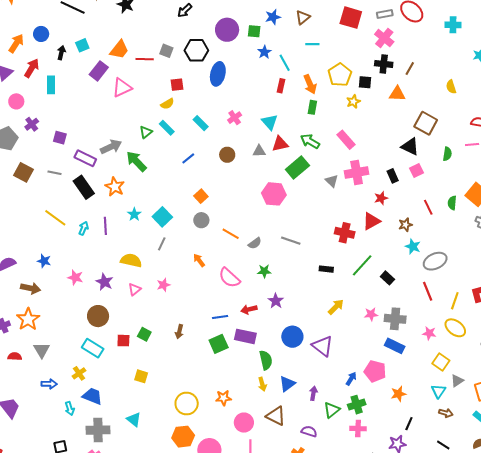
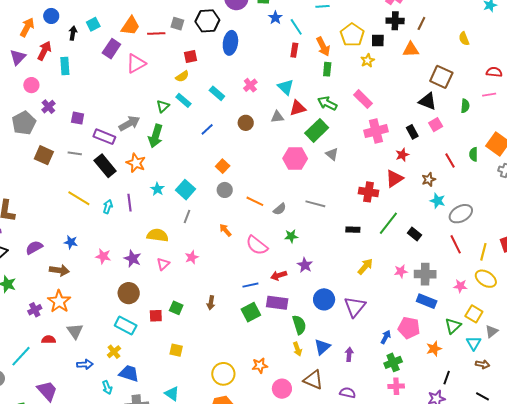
green arrow: (136, 161) -> (156, 136), turned -115
gray triangle: (332, 181) -> (332, 154), moved
purple triangle: (323, 346) -> (355, 307), turned 35
green triangle: (332, 410) -> (453, 326), moved

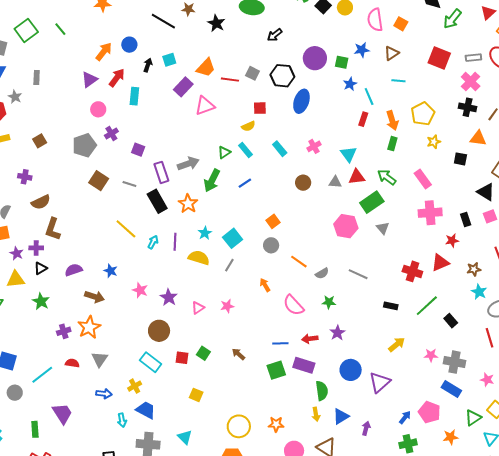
black square: (378, 41) -> (460, 159), moved
blue line: (207, 129) -> (245, 183), moved
purple rectangle: (104, 137) -> (161, 172), turned 40
yellow semicircle: (158, 235) -> (199, 258), moved
brown arrow: (211, 303) -> (238, 354), turned 112

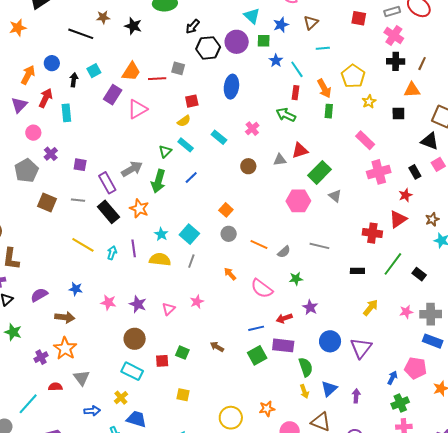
red square: (439, 58) -> (359, 18), size x0.7
black hexagon: (282, 76) -> (208, 48), moved
cyan triangle: (348, 154) -> (252, 16), moved
green arrow: (387, 177) -> (286, 115), moved

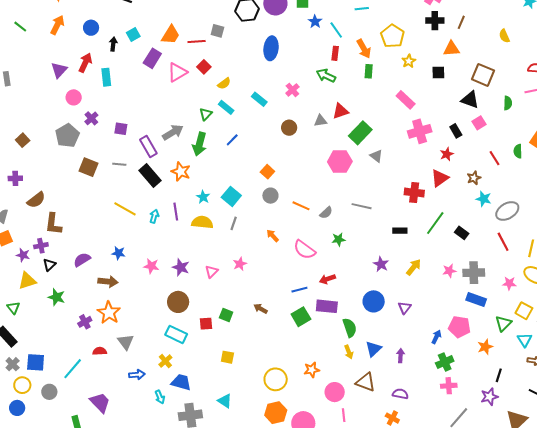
orange arrow: (28, 75) -> (57, 25), moved
red square: (192, 101) -> (204, 67), moved, turned -32
purple star: (310, 307) -> (381, 264), moved
purple triangle: (361, 348) -> (405, 308), size x0.6

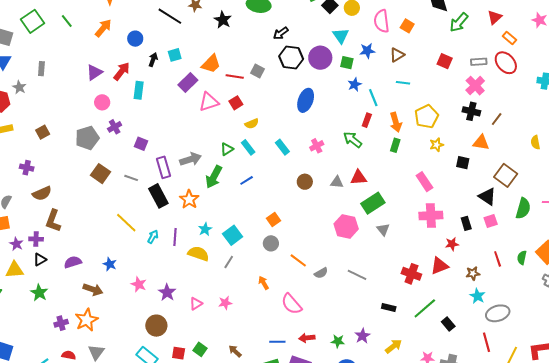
green semicircle: (508, 103) -> (523, 208), size x1.5
green star: (338, 239) -> (338, 341), moved

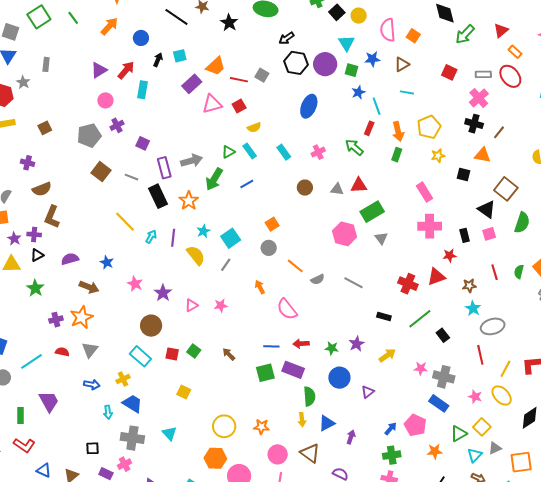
yellow semicircle: (198, 254) -> (196, 255), turned 30

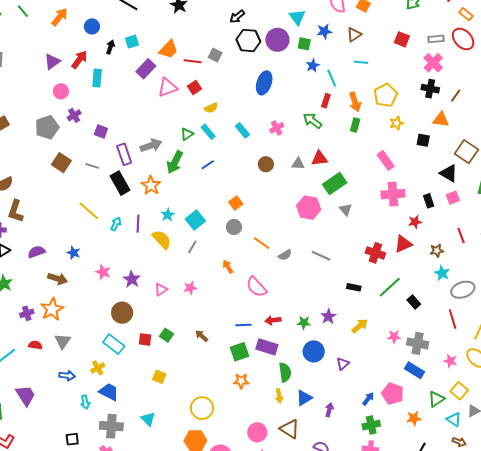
orange star: (261, 427) -> (241, 381), moved
cyan triangle: (475, 455) -> (454, 419), turned -35

